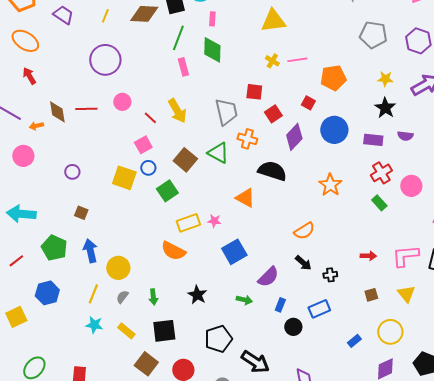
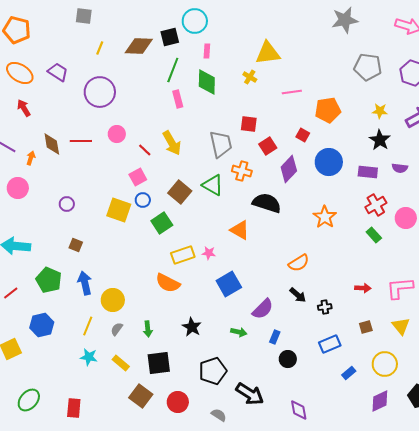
purple trapezoid: (63, 15) -> (58, 72), moved
yellow cross: (272, 61) -> (250, 77), moved
orange arrow: (36, 126) -> (31, 158), turned 120
blue rectangle: (319, 309) -> (330, 344), moved

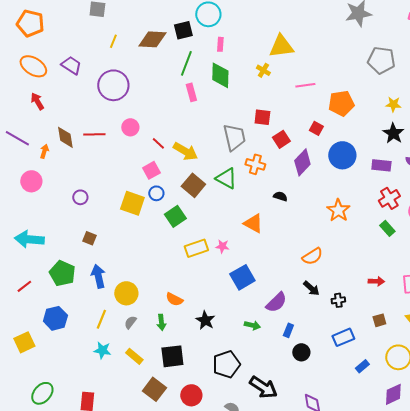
yellow arrow: (172, 143) -> (185, 151), moved, turned -30
black semicircle: (267, 203) -> (280, 196), size x0.5
orange semicircle: (168, 283) -> (174, 299), moved, size x0.7

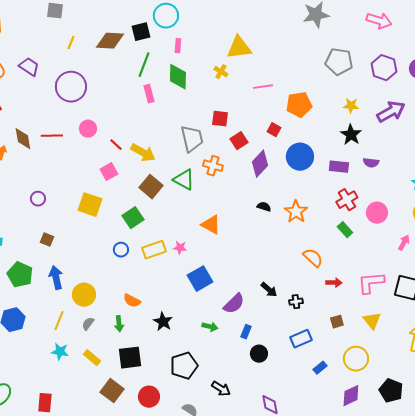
blue circle: (156, 193) -> (121, 250), moved
black semicircle: (280, 196) -> (264, 207), moved
orange semicircle: (312, 256) -> (313, 258), moved, turned -105
black arrow: (263, 387) -> (221, 389), size x0.7

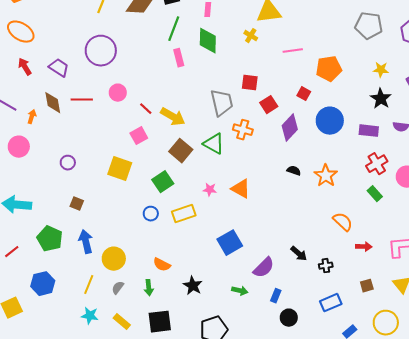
purple trapezoid: (29, 67) -> (59, 68), moved
pink star: (180, 248) -> (210, 190), moved

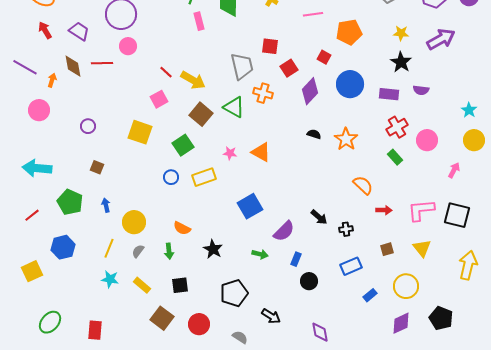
pink circle: (118, 93) -> (128, 46), moved
blue arrow: (86, 242) -> (106, 205), size x0.6
black square: (160, 322) -> (180, 285), size x0.7

